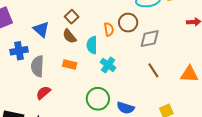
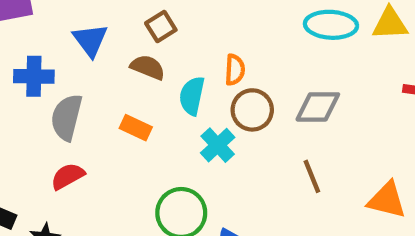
brown circle: (128, 23) -> (252, 110), moved
brown semicircle: (69, 36) -> (148, 67), turned 140

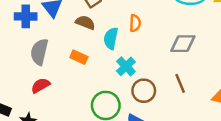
blue cross: (34, 76) -> (26, 16), moved
brown circle: (252, 110) -> (144, 91), moved

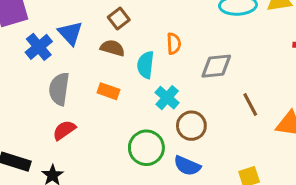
blue cross: (26, 16) -> (39, 47), turned -35
gray diamond: (183, 44) -> (216, 66), moved
brown line: (180, 83) -> (250, 104), moved

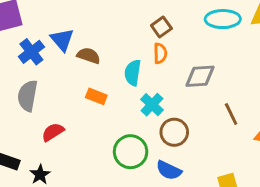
brown square: (119, 19) -> (161, 27), moved
brown semicircle: (113, 48) -> (89, 56), moved
gray semicircle: (59, 89) -> (28, 96), moved

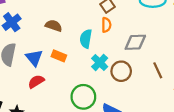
blue triangle: (62, 40) -> (34, 58), moved
red semicircle: (53, 132) -> (36, 82), moved
brown circle: (174, 132) -> (121, 71), moved

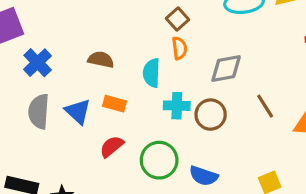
cyan cross: (100, 62) -> (177, 106), turned -35
red semicircle: (36, 82) -> (112, 146), moved

